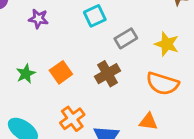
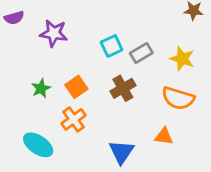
cyan square: (95, 16) -> (112, 46), moved
purple star: (38, 19) -> (54, 33), size x1.4
orange cross: (72, 119) -> (73, 119), moved

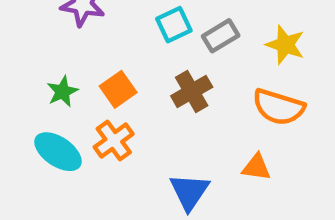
cyan ellipse: (38, 145) -> (58, 152), moved

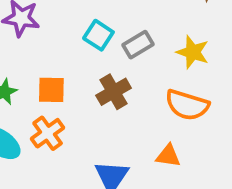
cyan square: (174, 25) -> (98, 35), turned -32
orange square: (118, 89) -> (51, 90), turned 36

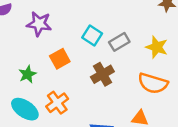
orange square: (51, 90) -> (60, 59), moved, turned -30

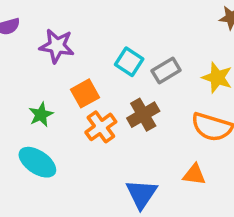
orange cross: (57, 103) -> (101, 127), moved

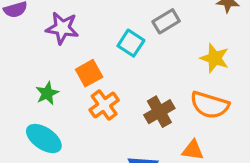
gray rectangle: (166, 71) -> (166, 21), moved
brown cross: (143, 115) -> (159, 112), moved

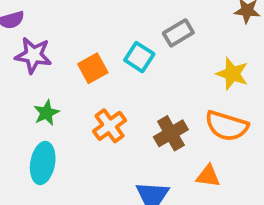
purple star: (62, 28) -> (33, 55), moved
orange square: (89, 73) -> (93, 68), moved
cyan ellipse: (44, 138) -> (43, 163), turned 66

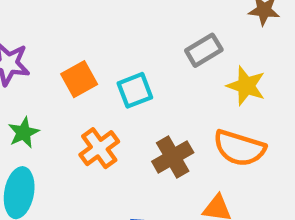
gray rectangle: (178, 33) -> (204, 50), moved
cyan square: (139, 57) -> (135, 90), moved, turned 36

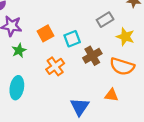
green star: (24, 133) -> (19, 50), moved
brown cross: (173, 157) -> (92, 56), moved

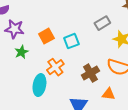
brown cross: (92, 56) -> (90, 73), moved
cyan ellipse: (17, 88) -> (39, 85), moved

